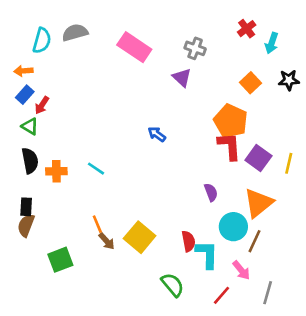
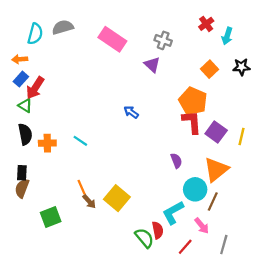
red arrow: (42, 105) -> (35, 88), size x1.5
red semicircle: (188, 241) -> (158, 230), moved
cyan L-shape: (207, 254) -> (173, 213), turned -120

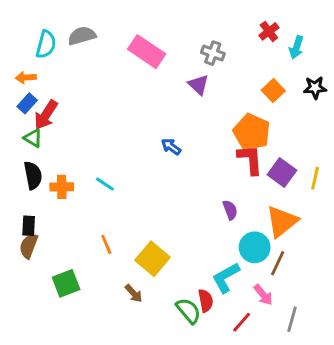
brown arrow: (89, 202) -> (134, 293), moved

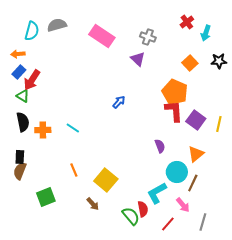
blue arrow: (171, 147) -> (119, 102), turned 96
orange triangle: (282, 221) -> (196, 154), size x0.7

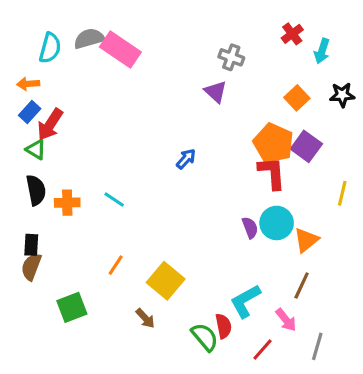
pink rectangle: (102, 36) -> (120, 49), moved
purple square: (196, 120) -> (306, 146), moved
orange line: (74, 170) -> (116, 265), turned 56
cyan circle: (177, 172) -> (277, 223), moved

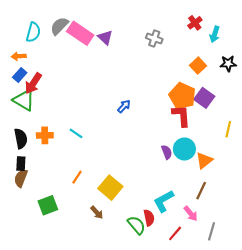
gray semicircle: (89, 39) -> (59, 26), turned -30
purple triangle: (216, 92) -> (105, 37), moved
green triangle: (36, 149) -> (24, 100), size x1.6
black semicircle: (36, 190) -> (21, 139), moved

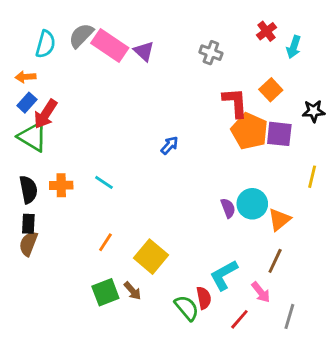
black star: (228, 64) -> (314, 111), moved
purple square: (204, 98) -> (279, 134), turned -30
red L-shape: (181, 116) -> (235, 103), moved
green square: (48, 205) -> (105, 292), moved

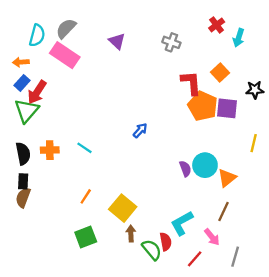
pink rectangle: (110, 46) -> (65, 55), moved
green triangle: (33, 137) -> (27, 111), turned 40
blue arrow: (170, 145) -> (140, 130), moved
brown arrow: (132, 291) -> (131, 233), moved, turned -140

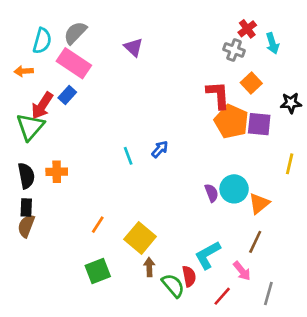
cyan arrow: (239, 38) -> (272, 43), turned -36
gray cross: (171, 42) -> (234, 50), moved
blue rectangle: (22, 83) -> (67, 95), moved
cyan line: (85, 148) -> (128, 156), moved, turned 35

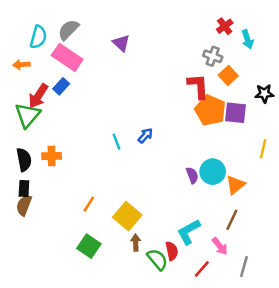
gray cross: (234, 50) -> (213, 56), moved
green square: (98, 271) -> (89, 246), turned -35

